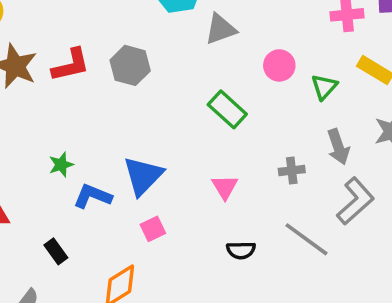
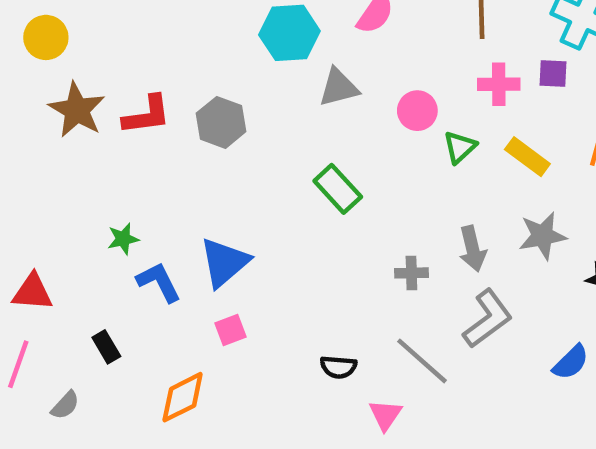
pink circle: (279, 65) -> (417, 111), moved
green triangle: (324, 87) -> (460, 147), moved
pink triangle: (225, 187) -> (385, 415), moved
blue L-shape: (93, 196) -> (159, 282), turned 36

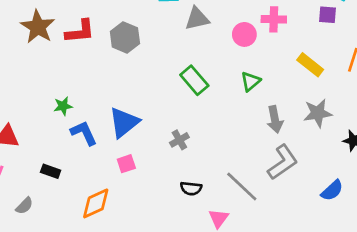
pink cross: (499, 84) -> (274, 19), moved
green triangle: (460, 147) -> (251, 81), moved
gray cross: (411, 273) -> (179, 140), moved, turned -30
black rectangle: (106, 347) -> (51, 171), turned -42

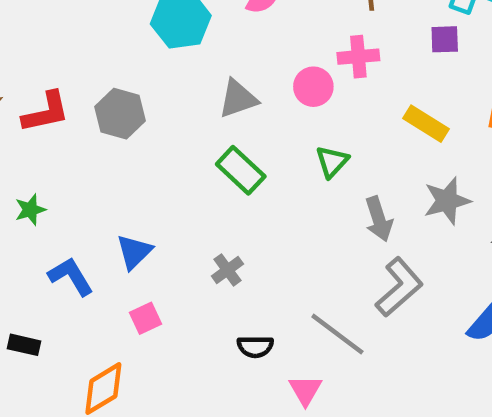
gray triangle: (197, 19) -> (238, 99), moved
green star: (63, 106) -> (30, 210), moved
blue triangle: (124, 122) -> (134, 252), size x0.7

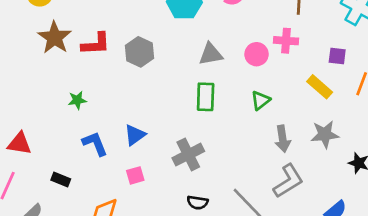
purple square: (445, 39) -> (337, 56), moved
green rectangle: (241, 170) -> (206, 97), turned 40
gray cross: (227, 270) -> (188, 155), size x1.6

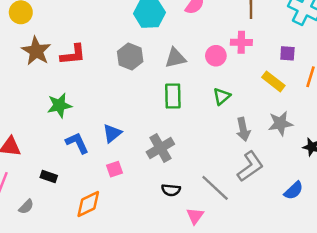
gray hexagon: (140, 52) -> (130, 56), moved
green star: (77, 100) -> (59, 105), size x1.5

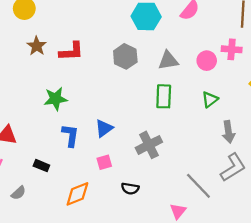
brown star: (36, 51) -> (37, 46), size x0.7
blue L-shape: (77, 143) -> (70, 135), turned 30
black semicircle: (171, 190) -> (130, 189), moved

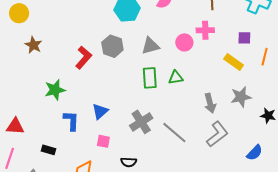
red L-shape: (71, 51) -> (84, 58), moved, turned -40
green triangle: (210, 99) -> (176, 78), moved, turned 35
pink square: (104, 162) -> (103, 141), turned 32
gray line: (198, 186) -> (174, 133), moved

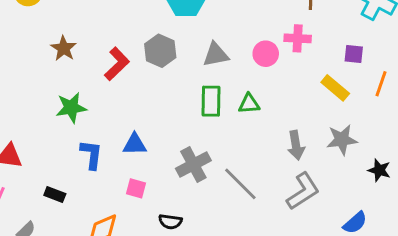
brown star: (33, 45) -> (64, 48), moved
blue triangle: (100, 111) -> (135, 144), turned 36

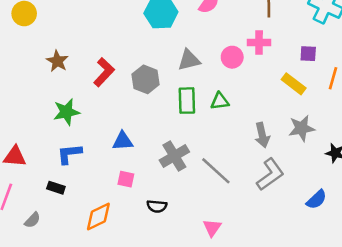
gray hexagon: (160, 51) -> (146, 79), moved
blue L-shape: (91, 154) -> (69, 154), moved, turned -100

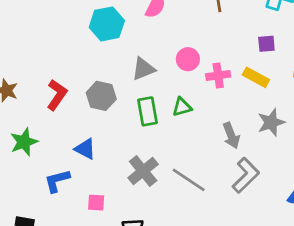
pink cross: (259, 43) -> (218, 75), moved
blue triangle: (123, 141) -> (85, 149), moved, turned 40
blue L-shape: (69, 154) -> (57, 181), moved

